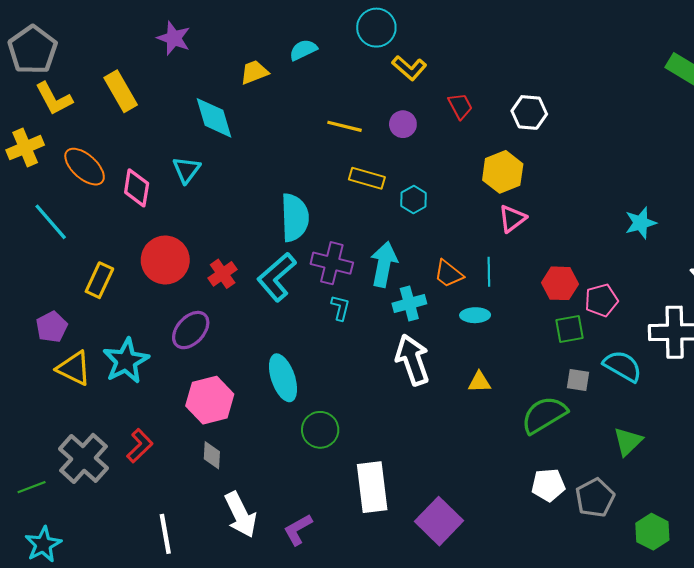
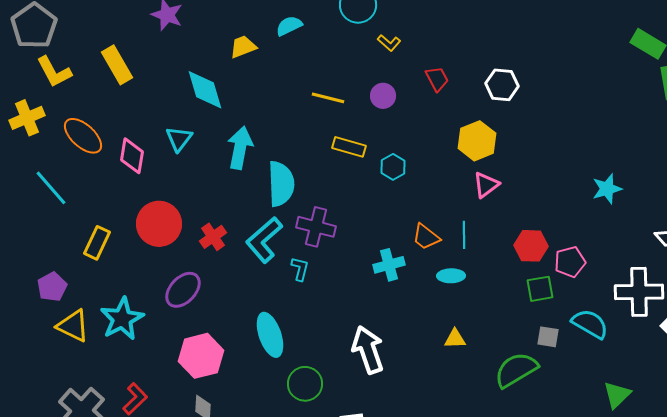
yellow L-shape: (409, 68) -> (389, 43), size x0.7
cyan arrow: (384, 264) -> (240, 148), moved
cyan L-shape: (340, 308) -> (300, 269), moved
white arrow: (412, 360) -> (368, 350), moved
green triangle: (628, 441) -> (617, 395), moved

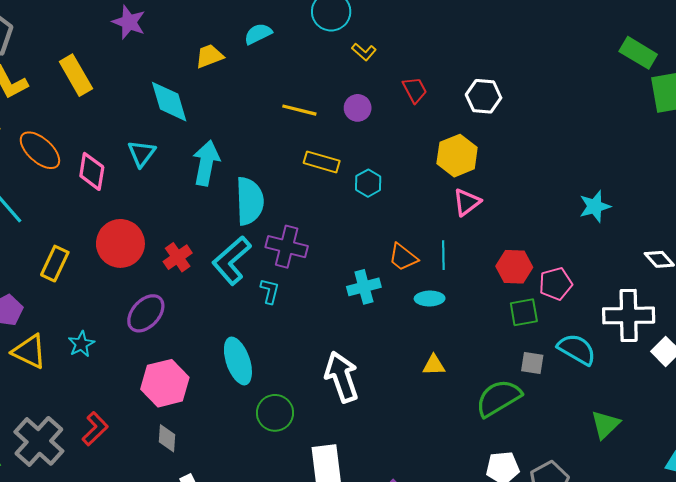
cyan star: (122, 319) -> (81, 344), size x0.6

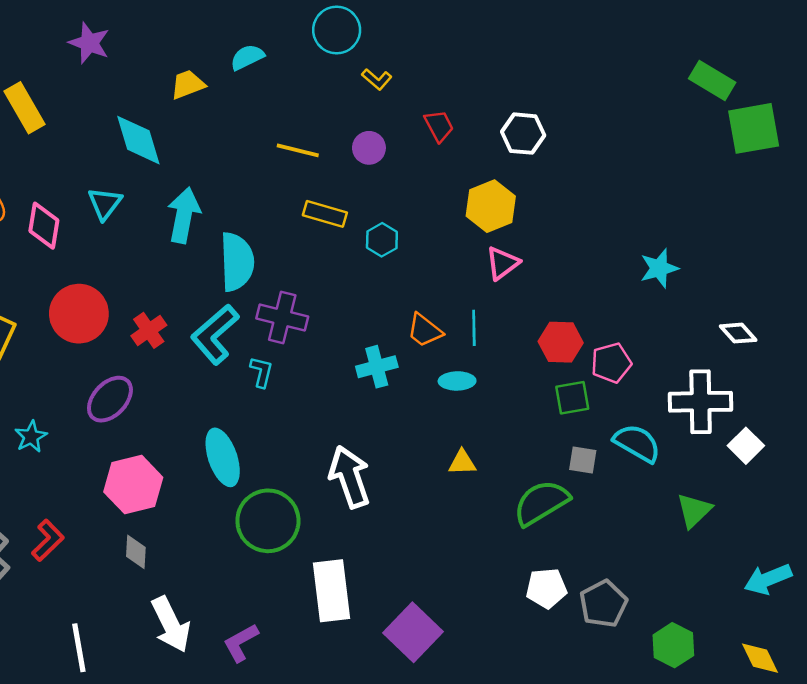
green circle: (275, 413) -> (268, 521), size x1.4
green triangle: (605, 424) -> (694, 510), moved

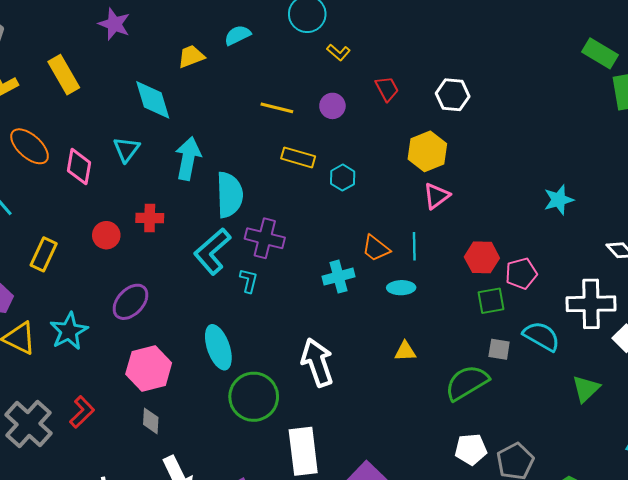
red circle: (79, 314) -> (106, 235), size x0.6
red cross: (149, 330) -> (150, 218), moved, turned 36
cyan star: (31, 437) -> (69, 331), size x1.5

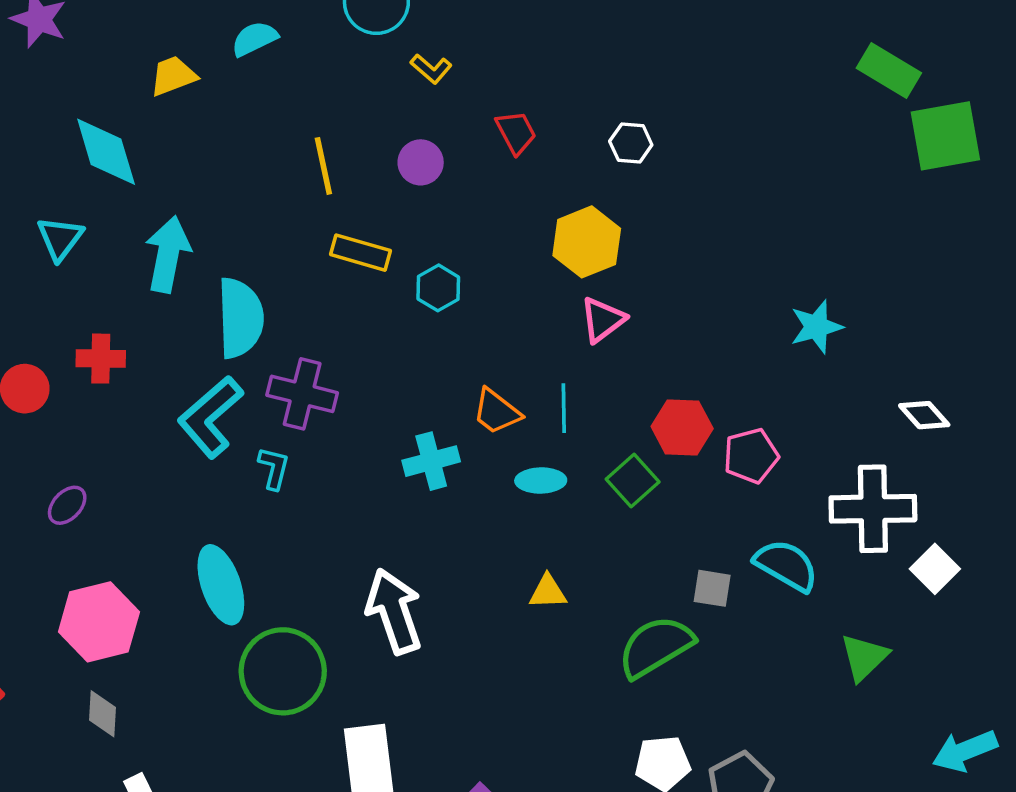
white hexagon: (453, 95) -> (631, 143), size x0.7
yellow line: (277, 108) -> (323, 166), turned 64
green square: (491, 301) -> (633, 481), moved, turned -32
purple ellipse: (130, 302) -> (67, 505), size x0.6

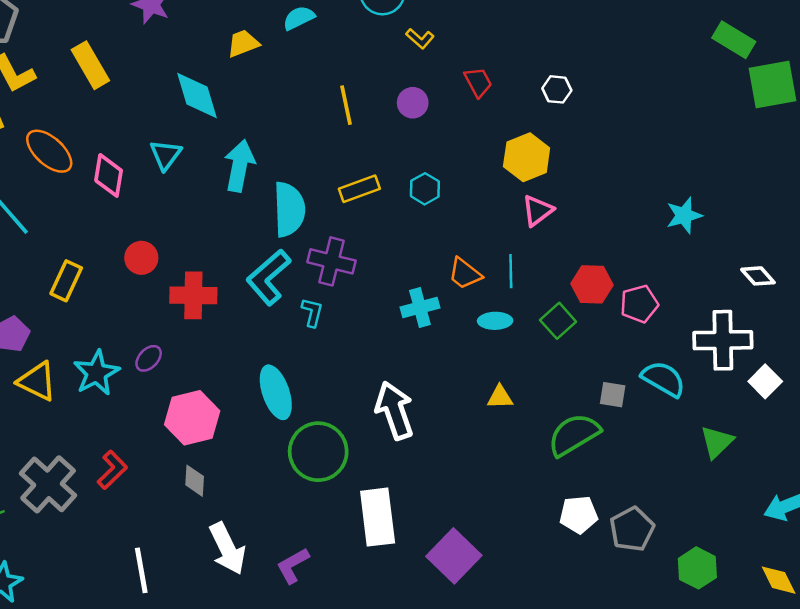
yellow rectangle: (360, 253) -> (359, 189), moved, turned -36
red cross: (101, 359) -> (193, 295), moved, size x1.4
purple ellipse: (67, 505) -> (149, 358), moved

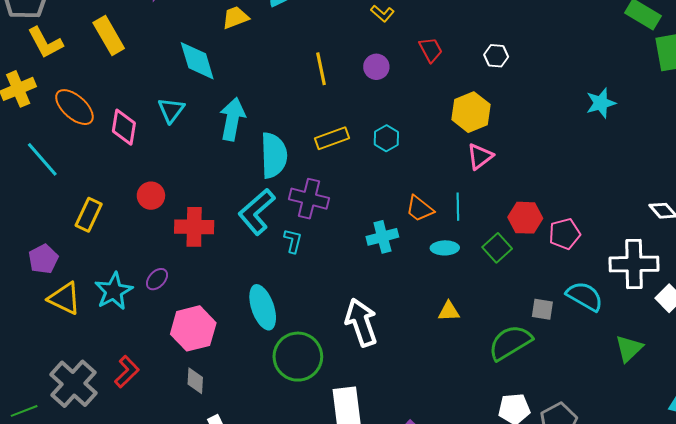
cyan star: (684, 215) -> (601, 103), moved

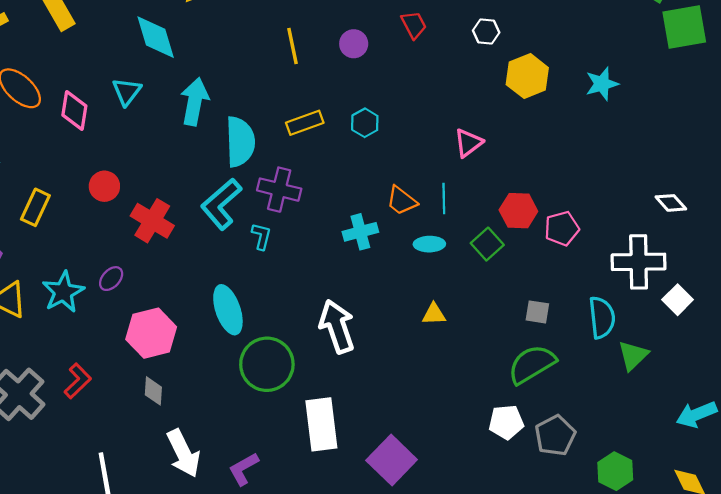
yellow hexagon: (471, 112) -> (527, 76), moved
red cross: (194, 227) -> (152, 221), turned 30
cyan semicircle: (585, 296) -> (602, 318), moved, turned 54
green semicircle: (510, 343) -> (532, 364), moved

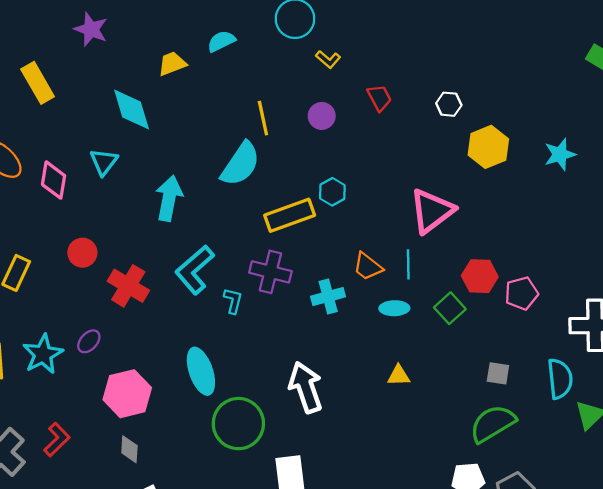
cyan arrow: (195, 102) -> (169, 198), moved
yellow rectangle: (305, 123) -> (290, 215), moved, size x1.4
cyan semicircle: (240, 142) -> (241, 164), moved, turned 36
pink triangle: (468, 143) -> (432, 211), size x1.6
purple cross: (279, 190) -> (270, 272), moved

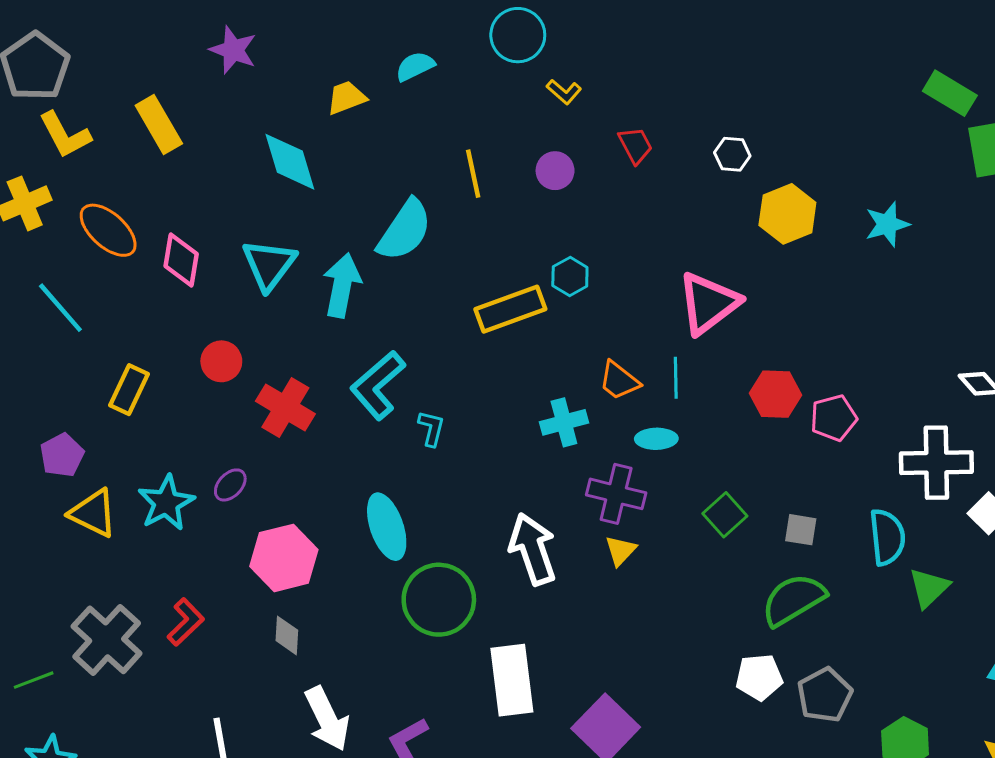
cyan triangle: (104, 162) -> (269, 264), moved, size x1.4
cyan semicircle: (241, 164) -> (405, 230), moved
purple cross: (270, 272) -> (616, 494), moved
green square: (450, 308) -> (725, 515), moved
yellow triangle: (399, 376) -> (621, 551), moved, turned -45

